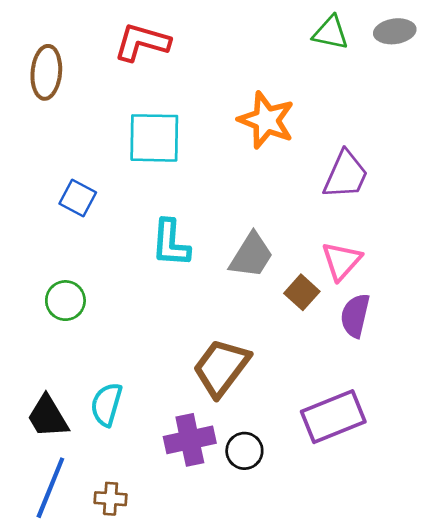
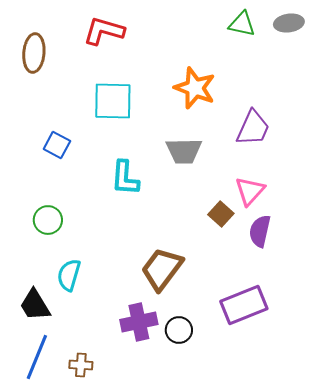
gray trapezoid: (251, 255) -> (184, 151), moved, turned 57
cyan semicircle: (106, 404) -> (69, 275), moved

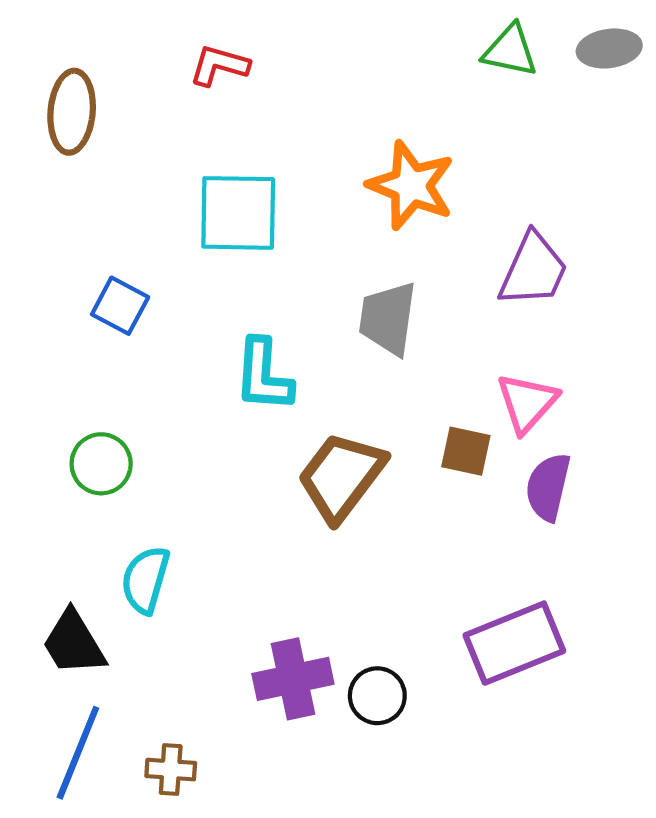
red L-shape: (104, 31) -> (219, 65), size x0.7
gray trapezoid: (184, 151) -> (388, 318), turned 99
brown square: (221, 214) -> (466, 451), turned -30
brown trapezoid: (162, 269) -> (341, 476), moved

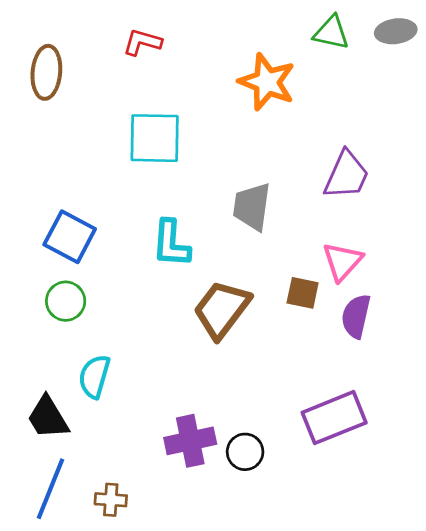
orange star: (411, 186) -> (267, 82), moved
blue square: (120, 306) -> (70, 237), moved, size x1.4

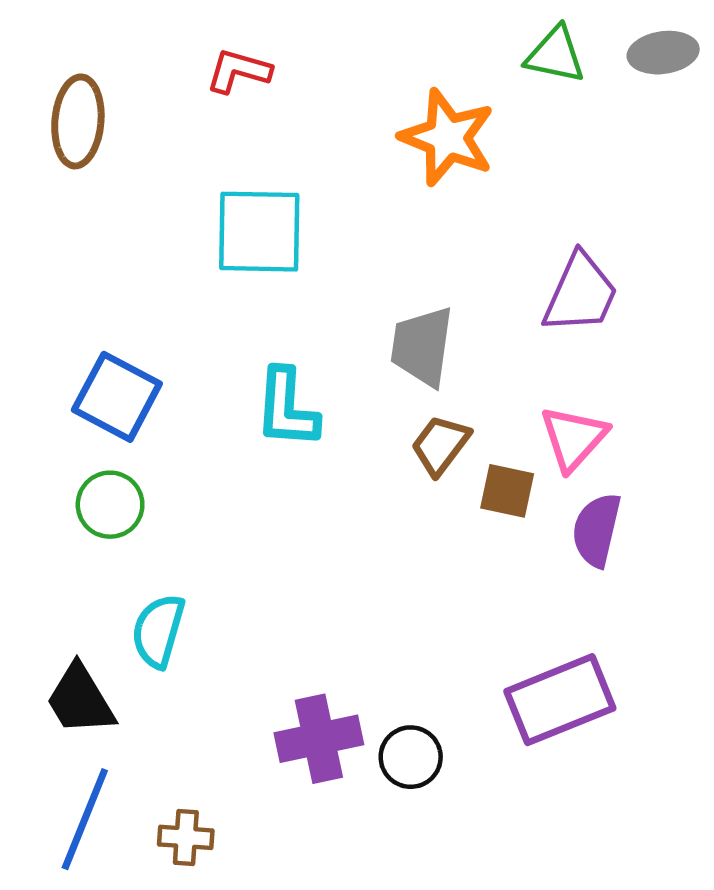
brown trapezoid: (222, 309) -> (441, 445), moved, size x0.6

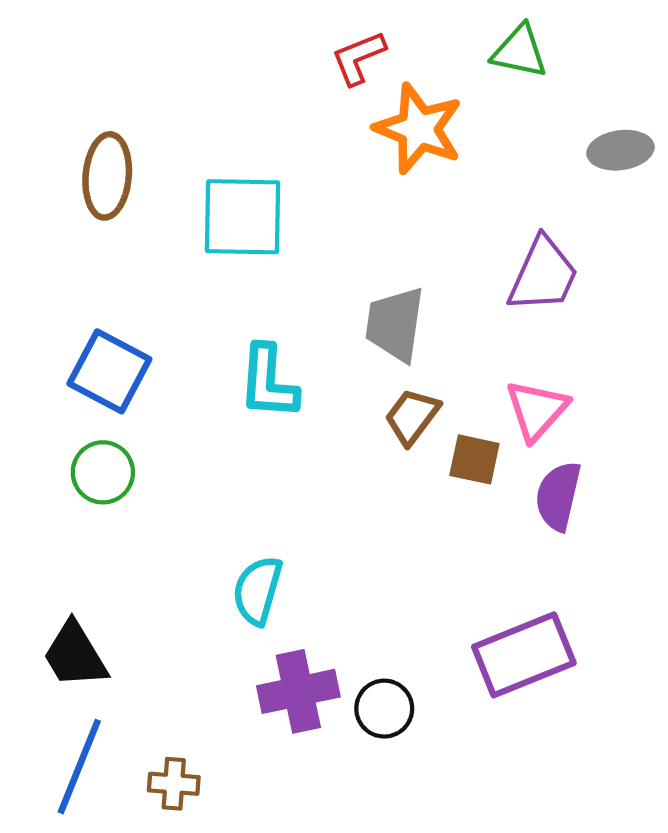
gray ellipse: (663, 53) -> (620, 150), moved
red L-shape: (239, 71) -> (358, 58), moved, turned -38
brown ellipse: (78, 121) -> (107, 176), moved
cyan semicircle: (158, 631) -> (258, 590), moved

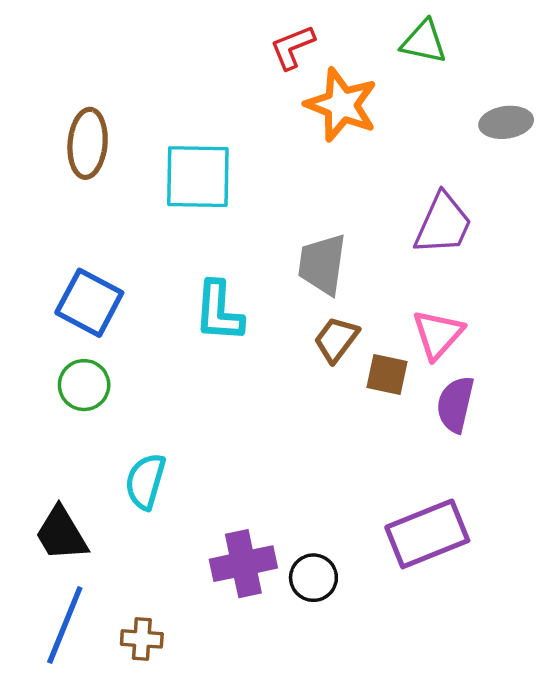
cyan semicircle: (258, 590) -> (145, 481), moved

